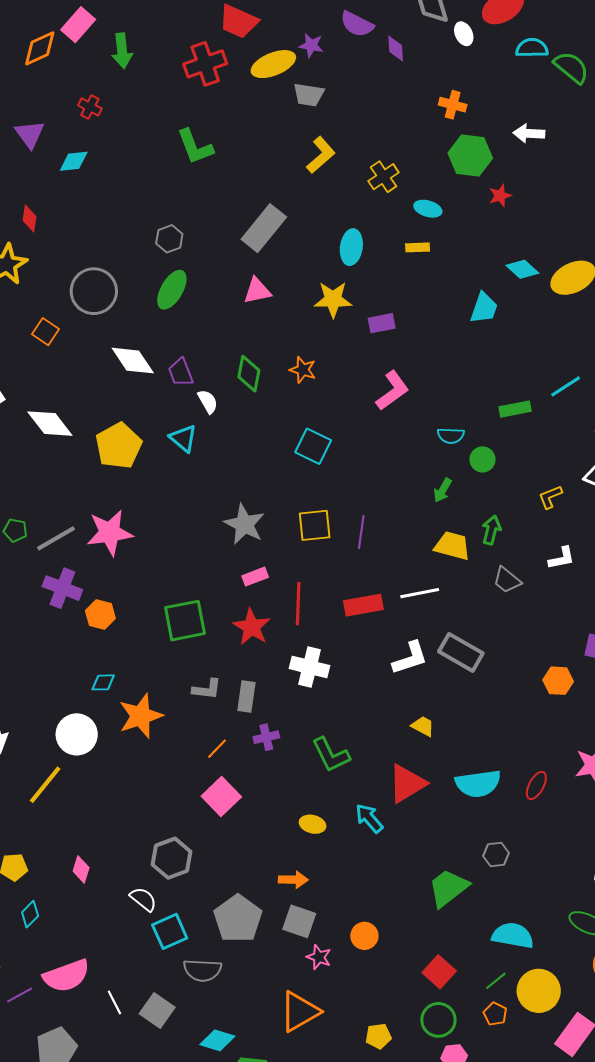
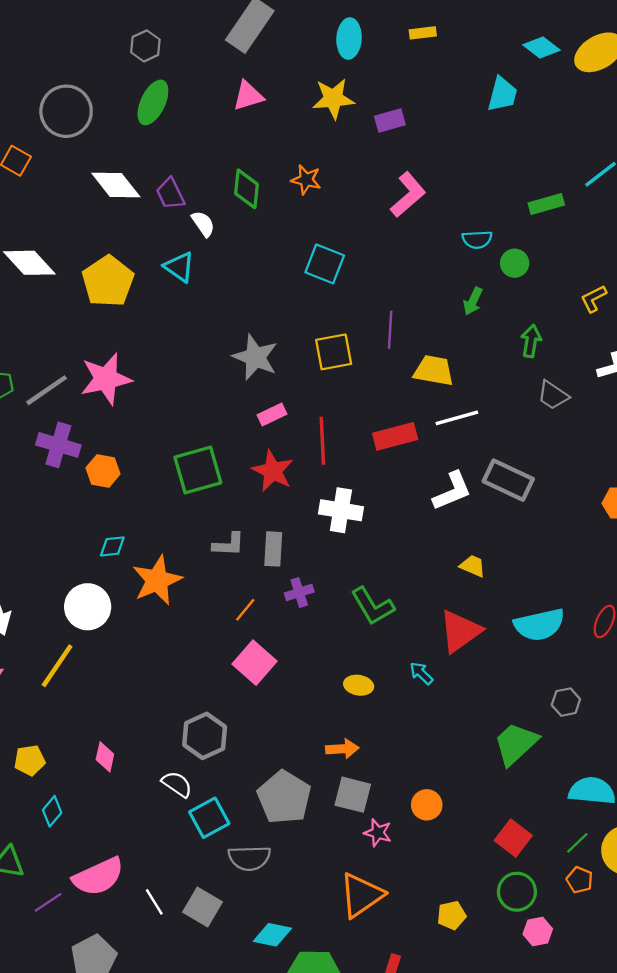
purple line: (361, 532) -> (390, 330), moved
yellow trapezoid: (452, 546) -> (434, 371), moved
cyan arrow: (369, 818) -> (421, 673), size x0.7

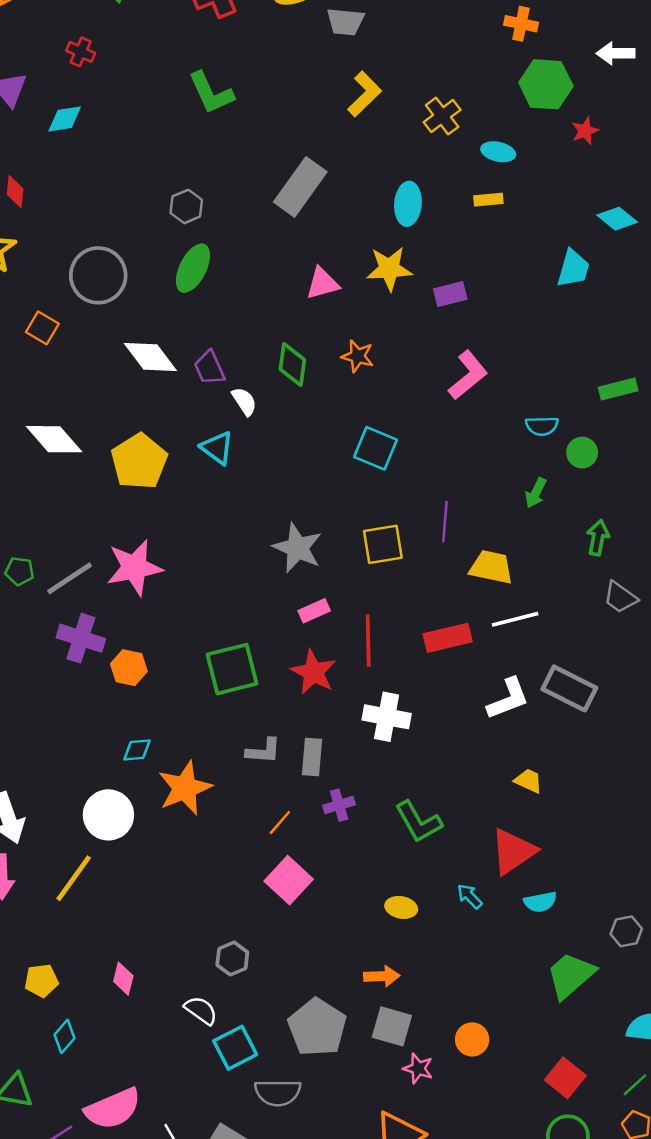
pink triangle: (248, 96) -> (322, 283), moved
cyan semicircle: (539, 625) -> (540, 902), moved, size x0.6
gray hexagon: (205, 736) -> (232, 959), size x0.7

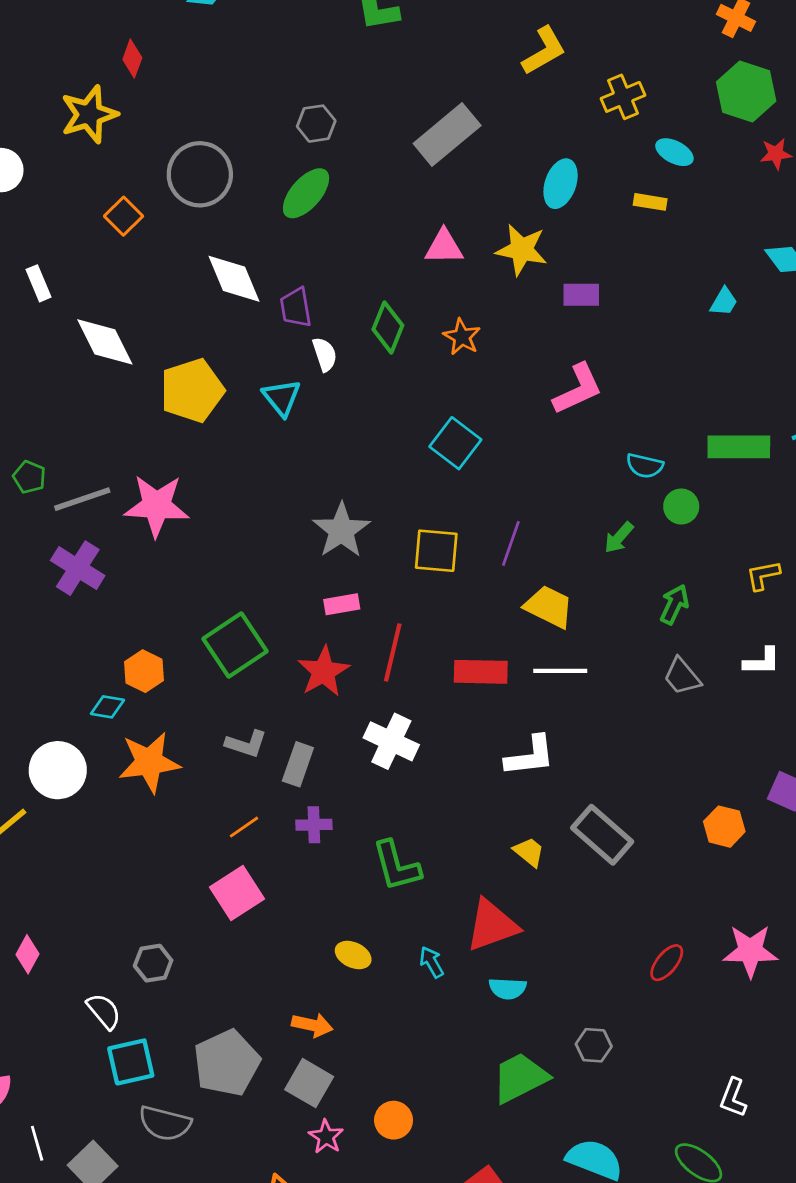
cyan trapezoid: (573, 268) -> (724, 302), size x0.7
green rectangle: (618, 389) -> (739, 447), size x1.4
orange hexagon: (129, 668) -> (144, 671), moved
green square: (232, 669) -> (235, 645), turned -34
gray rectangle: (569, 688) -> (602, 835), moved

